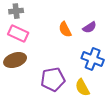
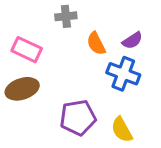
gray cross: (16, 11) -> (66, 16), moved
blue cross: (93, 59) -> (123, 74), moved

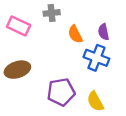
purple semicircle: (132, 41) -> (104, 32), turned 112
pink rectangle: (27, 50) -> (19, 26), moved

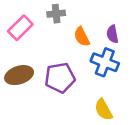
pink rectangle: (19, 26) -> (20, 28), turned -70
purple pentagon: (61, 92) -> (60, 78), moved

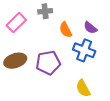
purple semicircle: (112, 34) -> (90, 28), turned -40

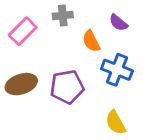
purple semicircle: (90, 28) -> (118, 23), moved

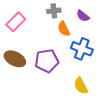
gray cross: (63, 15) -> (54, 11), moved
brown ellipse: (21, 84) -> (15, 59), turned 45

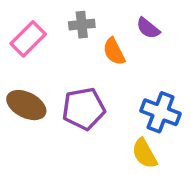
gray cross: (54, 11) -> (82, 25), moved
blue cross: (82, 49) -> (161, 112), moved

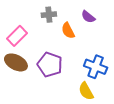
pink rectangle: (28, 39) -> (17, 36), moved
purple pentagon: (84, 109) -> (50, 65), turned 30

